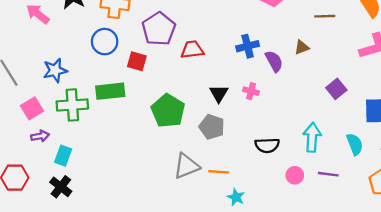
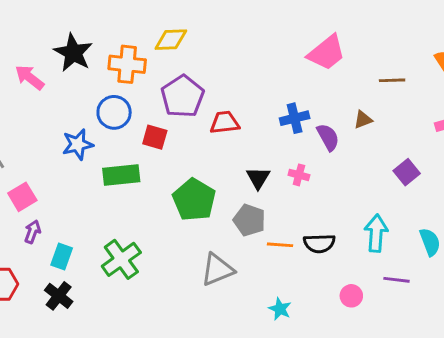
blue star: (55, 70) -> (78, 144), moved
green cross: (72, 105) -> (121, 259), moved, turned -32
purple arrow: (40, 136) -> (32, 232), turned -60
orange line: (219, 172) -> (280, 245), moved
pink circle: (295, 175) -> (351, 296), moved

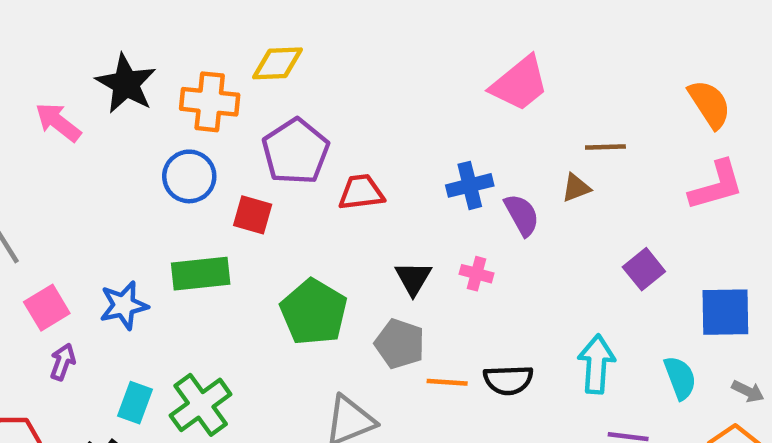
brown line: (392, 80) -> (605, 147), moved
blue star: (78, 144) -> (124, 305), moved
cyan rectangle: (62, 256) -> (135, 403), moved

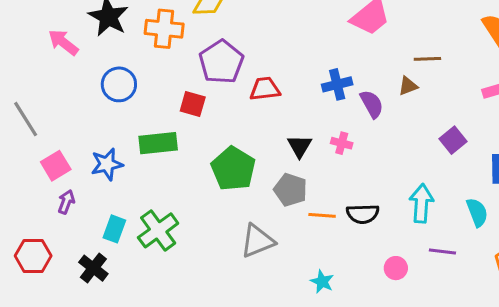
blue circle: (189, 176) -> (119, 84), moved

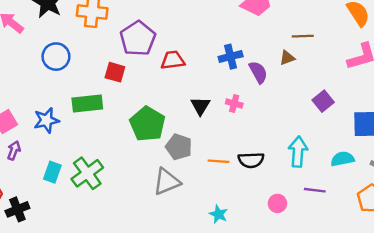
gray pentagon: (290, 190) -> (179, 147), moved
cyan semicircle: (477, 212) -> (342, 159), turned -80
black cross: (93, 268) -> (17, 209), moved, turned 30

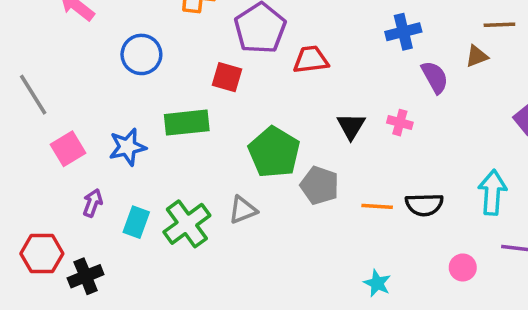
blue cross: (231, 57) -> (403, 32), moved
purple arrow: (14, 150) -> (93, 203), moved
gray triangle: (167, 182) -> (243, 210), moved, size x0.7

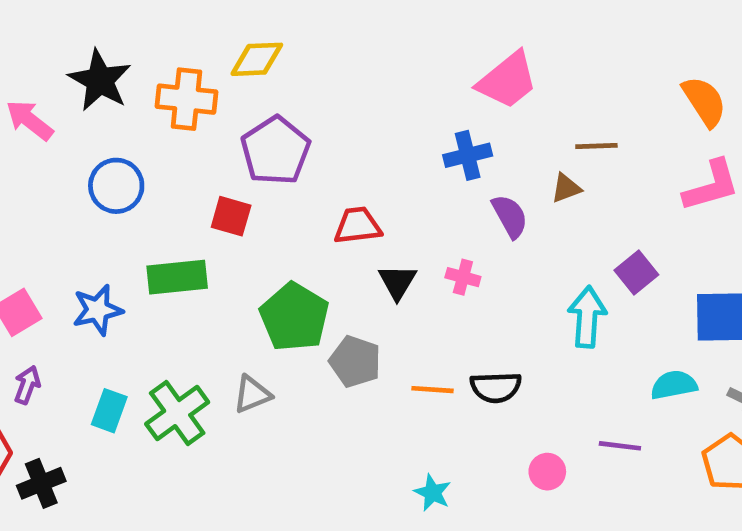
red trapezoid: (311, 60) -> (358, 226), moved
cyan arrow: (492, 192) -> (587, 317), moved
purple arrow: (93, 203) -> (27, 385), moved

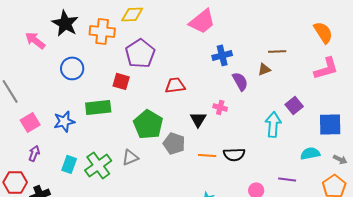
pink trapezoid: (507, 80) -> (202, 21), moved
black triangle: (397, 282) -> (198, 119), moved

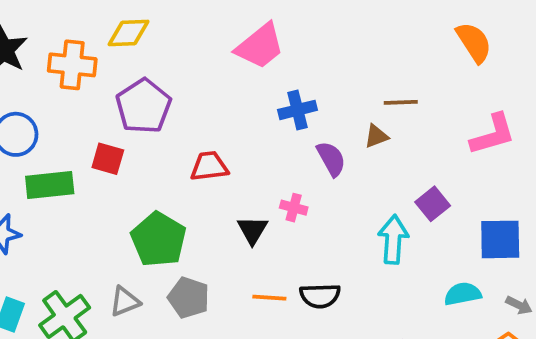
orange semicircle: (323, 32) -> (474, 42), moved
green rectangle: (98, 107) -> (50, 185), moved
gray pentagon: (174, 143) -> (189, 298), moved

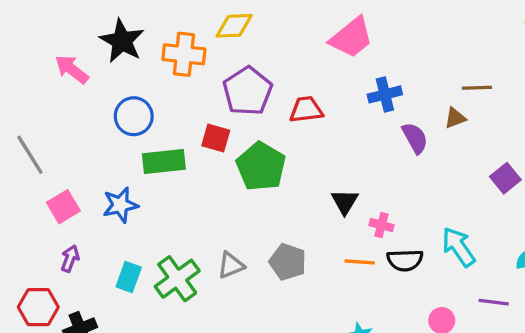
red trapezoid: (209, 166) -> (306, 110), moved
pink cross: (294, 208) -> (381, 225), moved
green pentagon: (159, 239) -> (261, 166), moved
cyan arrow: (393, 239) -> (459, 247), moved, turned -39

